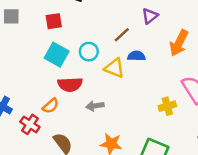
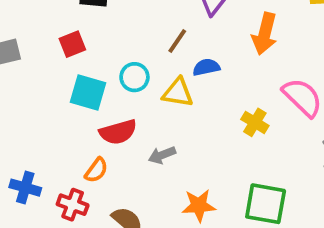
yellow cross: (167, 106) -> (255, 122), moved, turned -30

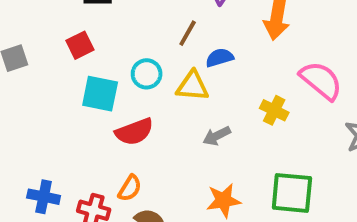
gray arrow: (162, 155) -> (217, 136), moved
orange semicircle: (96, 170) -> (130, 188), moved

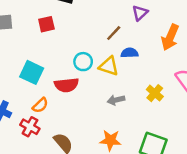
cyan circle: (147, 74) -> (83, 62), moved
cyan square: (100, 94) -> (32, 72), moved
orange semicircle: (130, 188) -> (40, 105), moved

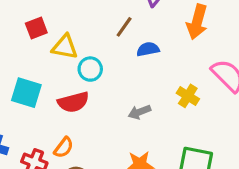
yellow triangle: (109, 66) -> (65, 47), moved
orange semicircle: (40, 105) -> (64, 147), moved

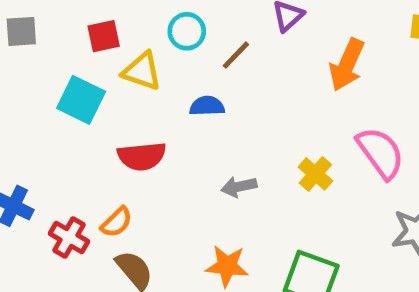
blue semicircle: (148, 49) -> (207, 106), moved
cyan circle: (90, 69) -> (187, 31), moved
cyan square: (26, 93) -> (81, 100), moved

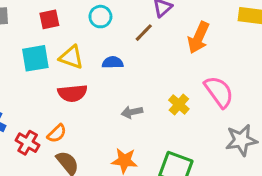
brown line: (236, 55) -> (144, 33), moved
yellow triangle: (142, 71) -> (71, 57), moved
cyan square: (81, 100) -> (35, 58), turned -36

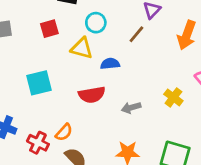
yellow triangle: (71, 57) -> (82, 48), moved
cyan square: (35, 58) -> (39, 83), moved
red semicircle: (72, 93) -> (92, 95), moved

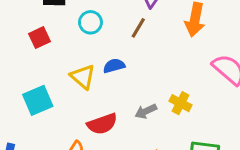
yellow triangle: (82, 48) -> (83, 77), moved, turned 35
red semicircle: (92, 95) -> (102, 124), moved
yellow cross: (173, 97) -> (180, 103), moved

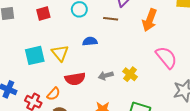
brown line: (138, 28) -> (111, 19), turned 56
yellow triangle: (83, 77) -> (60, 53), moved

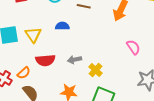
pink semicircle: (166, 57) -> (133, 47), size x0.7
yellow cross: (130, 74) -> (96, 70), moved

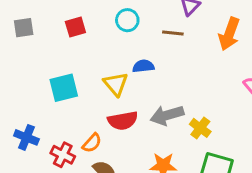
yellow triangle: (33, 35) -> (116, 84), moved
gray arrow: (75, 60) -> (167, 115), size x1.5

